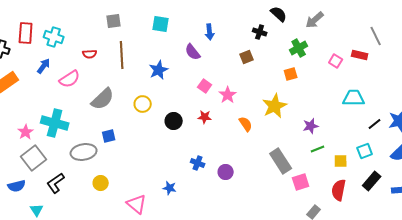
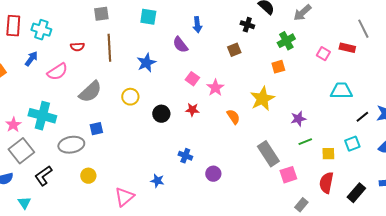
purple circle: (226, 172) -> (213, 174), moved
black rectangle: (372, 181) -> (356, 193), moved
pink triangle: (137, 204) -> (124, 197), turned 40

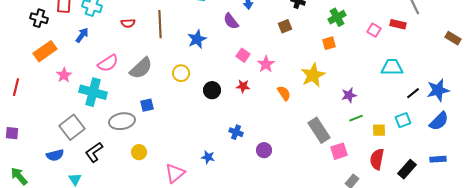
pink semicircle: (57, 72) -> (108, 63), moved
pink star: (13, 125) -> (64, 75), moved

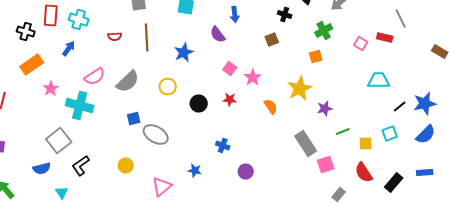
purple star: (349, 95) -> (325, 108), moved
gray ellipse: (122, 121) -> (156, 134), moved, turned 40
purple circle: (264, 150) -> (246, 172), moved
red semicircle: (377, 159) -> (364, 172), turned -45

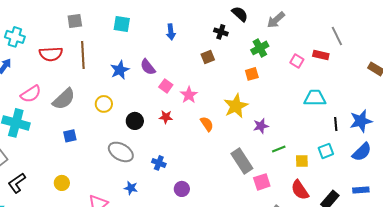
purple semicircle: (218, 34) -> (148, 67), moved
red semicircle: (115, 36) -> (51, 54), size x1.6
black line: (400, 106) -> (336, 124), turned -56
gray ellipse: (156, 134) -> (121, 152), moved

